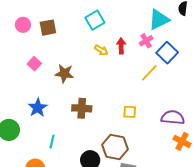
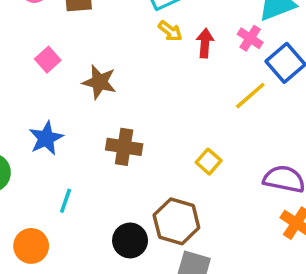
pink cross: (146, 41) -> (250, 38), turned -32
yellow arrow: (101, 50) -> (170, 31), moved
yellow square: (130, 112) -> (209, 162), turned 32

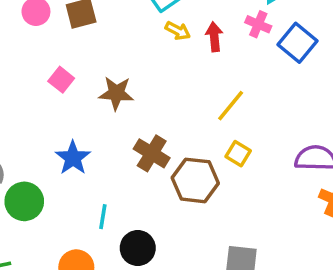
yellow line: (250, 96) -> (231, 106), moved
brown cross: (124, 147) -> (152, 153), turned 32
brown hexagon: (176, 221) -> (195, 180), moved
black circle: (130, 240) -> (138, 248), moved

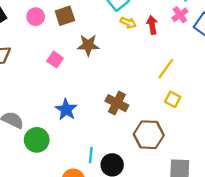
pink cross: (258, 24) -> (180, 15), turned 35
brown star: (116, 93) -> (88, 45), moved
brown hexagon: (195, 180) -> (149, 135), moved
cyan line: (103, 217) -> (91, 155), moved

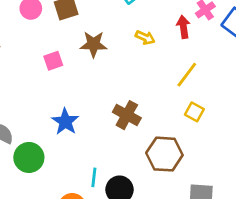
yellow arrow: (128, 23) -> (145, 38), moved
red arrow: (152, 25) -> (183, 27), moved
pink square: (55, 60) -> (53, 61), turned 35

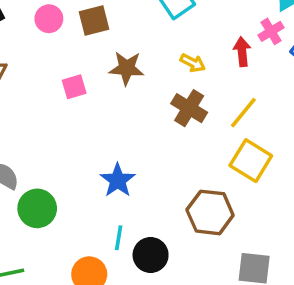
yellow square: (194, 112) -> (251, 161), size x1.6
brown cross: (127, 115) -> (189, 108), moved
blue star: (65, 122) -> (118, 180), moved

